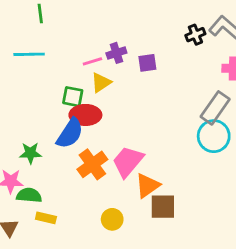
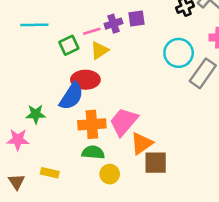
purple square: (147, 63) -> (136, 18), moved
green square: (73, 97) -> (69, 45), moved, turned -36
cyan circle: (214, 136) -> (179, 53), moved
orange cross: (92, 164) -> (92, 124), turned 32
green semicircle: (29, 195) -> (93, 152), moved

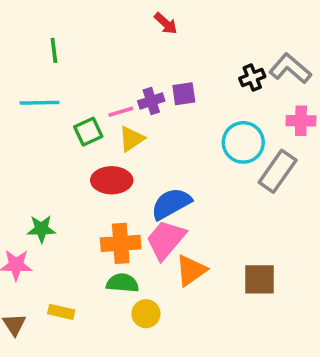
blue semicircle: (71, 96) -> (171, 204), moved, turned -152
brown square: (156, 163) -> (259, 279), moved

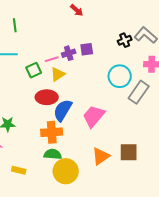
blue semicircle: (171, 204) -> (63, 110), moved, turned -30
pink trapezoid: (166, 240) -> (94, 116), moved
orange triangle: (191, 270) -> (101, 156), moved
yellow circle: (146, 314) -> (66, 171), size x1.6

